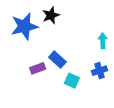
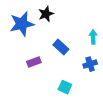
blue rectangle: (57, 60) -> (61, 47), moved
cyan square: (72, 81) -> (65, 87), moved

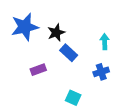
black star: (46, 14) -> (56, 33), moved

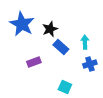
blue star: (25, 27) -> (22, 24), turned -30
cyan arrow: (105, 42) -> (85, 42), moved

